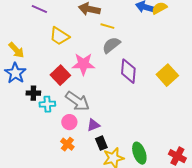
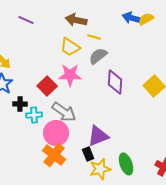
yellow trapezoid: (59, 36) -> (70, 47), moved
pink circle: (69, 122) -> (56, 133), size x1.6
purple triangle: (93, 125) -> (98, 136), moved, size x1.6
orange cross: (67, 144) -> (54, 155), size x1.6

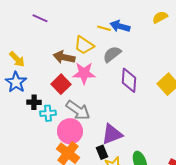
blue arrow: (132, 18) -> (120, 26), moved
brown arrow: (76, 20) -> (64, 57), moved
yellow line: (94, 37) -> (104, 28), moved

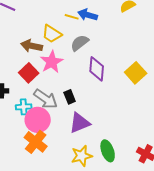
pink star: (84, 73) -> (52, 62), turned -30
cyan cross: (48, 113) -> (24, 107), moved
black rectangle: (102, 152) -> (70, 97), moved

